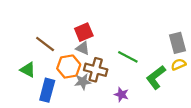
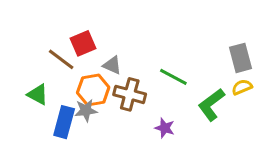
red square: (84, 32) -> (83, 43), moved
gray star: (83, 82) -> (86, 110), moved

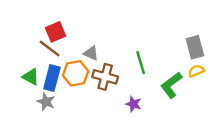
red square: (83, 43) -> (55, 32), moved
green line: (173, 77) -> (141, 63), turned 45
gray star: (86, 110) -> (46, 102), moved, turned 30
blue rectangle: (64, 122) -> (52, 78), moved

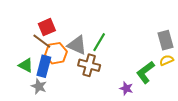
gray triangle: (91, 53) -> (77, 45), size x1.5
green line: (141, 63) -> (99, 42), moved, turned 48
orange hexagon: (76, 73) -> (56, 53), moved
purple star: (133, 104) -> (126, 88), moved

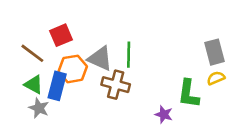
brown line: (42, 41) -> (32, 53), moved
green line: (99, 42) -> (129, 55), turned -30
green L-shape: (145, 72) -> (189, 94), turned -45
gray star: (39, 86) -> (39, 108), moved

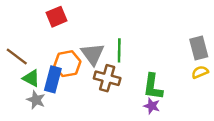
red square: (61, 35) -> (56, 17), moved
brown line: (32, 53) -> (17, 56), moved
gray triangle: (100, 59) -> (93, 54), turned 30
green L-shape: (189, 94) -> (153, 87), moved

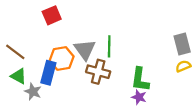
green triangle: (31, 78) -> (19, 76), moved

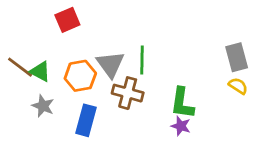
yellow semicircle: (183, 66) -> (238, 86), turned 56
blue rectangle: (48, 73) -> (86, 120), moved
green triangle: (19, 76) -> (40, 72), moved
gray star: (33, 92) -> (43, 106), moved

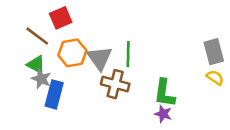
brown line: (20, 67) -> (37, 36), moved
orange hexagon: (80, 76) -> (72, 53), moved
gray star: (43, 106) -> (41, 79), moved
blue rectangle: (86, 120) -> (54, 94), moved

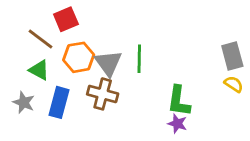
gray star: (41, 79) -> (24, 102), moved
brown cross: (115, 84) -> (103, 94), moved

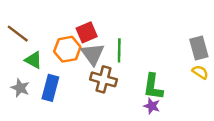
red square: (66, 19) -> (87, 32), moved
brown line: (41, 39) -> (18, 34), moved
brown cross: (103, 94) -> (104, 79), moved

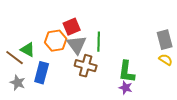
brown line: (18, 34) -> (15, 58), moved
gray star: (20, 88) -> (18, 83), moved

